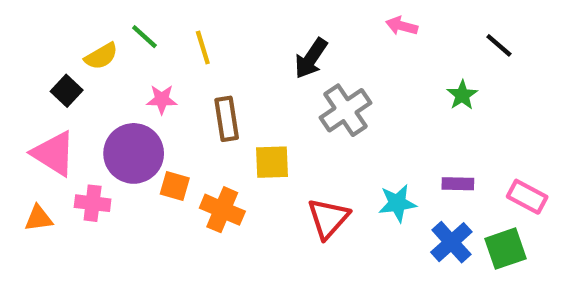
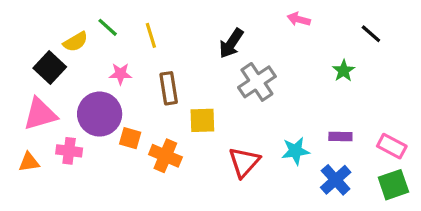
black square: (67, 91) -> (50, 67), size x1.4
pink triangle: (54, 153) -> (40, 114), turned -48
green square: (505, 249) -> (393, 185), moved

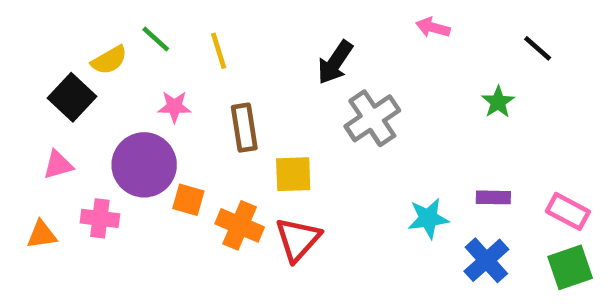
pink triangle: (40, 114) -> (58, 165), size x0.6
red triangle: (244, 162) -> (298, 239), moved

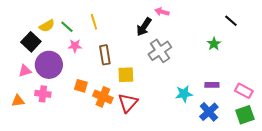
pink arrow: (433, 27) -> (162, 12), moved
green line: (156, 39) -> (67, 27), moved
purple circle: (144, 165) -> (49, 65), moved

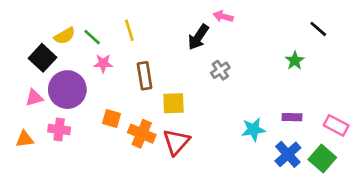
gray cross: (160, 51) -> (220, 70), size x0.6
green square: (245, 115) -> (322, 158), moved, turned -30

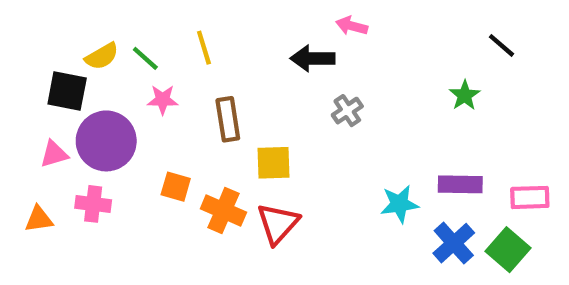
black arrow: (198, 37) -> (313, 58), turned 56
black square: (43, 58) -> (67, 91), turned -32
purple rectangle: (292, 117) -> (460, 184), size x1.4
pink rectangle: (336, 125) -> (530, 197), turned -30

